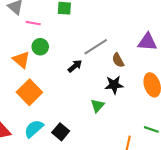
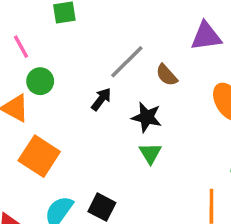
pink line: (33, 23) -> (21, 47), turned 64
black star: (114, 85) -> (147, 117), moved, turned 30

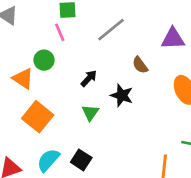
pink line: (21, 47) -> (60, 32), moved
gray line: (127, 62) -> (111, 30), moved
green triangle: (150, 153) -> (90, 113), moved

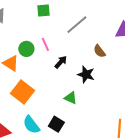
pink line: (60, 32) -> (45, 44), moved
green triangle: (90, 113) -> (71, 98), moved, turned -40
cyan semicircle: (48, 160) -> (31, 125), turned -78

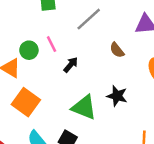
black star: (86, 74) -> (117, 96), moved
green triangle: (71, 98) -> (84, 107), size x1.6

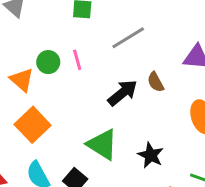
black arrow: (71, 65) -> (123, 93), moved, size x1.5
black star: (117, 96) -> (151, 155), moved

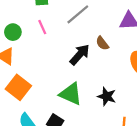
pink line: (77, 60) -> (42, 27), moved
green circle: (48, 62) -> (13, 32), moved

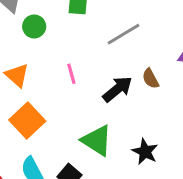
pink line: (42, 27) -> (71, 74), moved
green circle: (13, 32) -> (34, 26), moved

